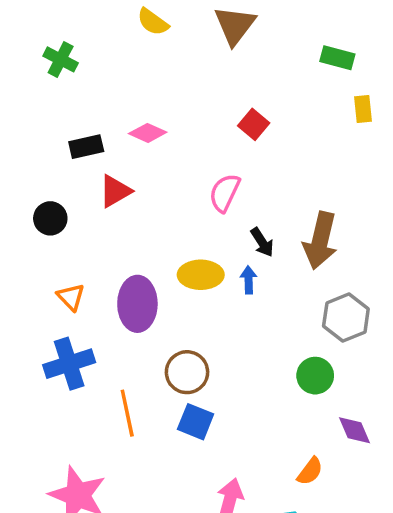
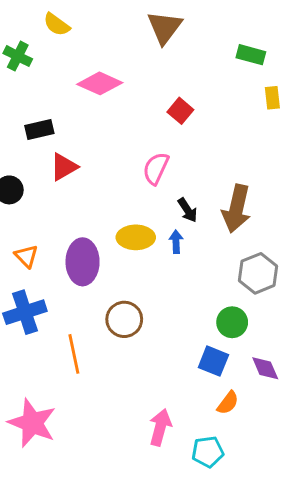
yellow semicircle: (153, 22) -> (57, 24), moved
pink diamond: (148, 133) -> (100, 83), moved, size x1.4
blue square: (196, 422) -> (213, 361), moved

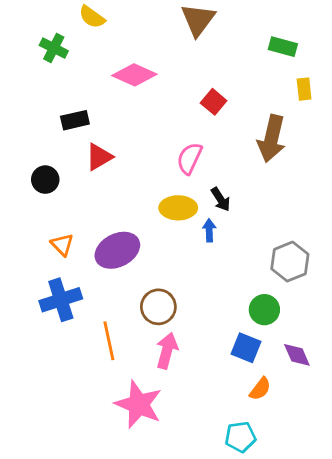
brown arrow: (236, 209) -> (272, 139), moved
yellow ellipse: (136, 237) -> (178, 208), moved
purple ellipse: (83, 262) -> (117, 250), turned 63
pink star: (32, 423) -> (139, 404), moved
pink arrow: (160, 427) -> (167, 351), moved

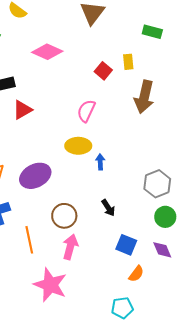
yellow rectangle: (304, 89) -> (128, 62), moved
black arrow: (221, 199) -> (108, 208), moved
green circle: (264, 310) -> (165, 217), moved

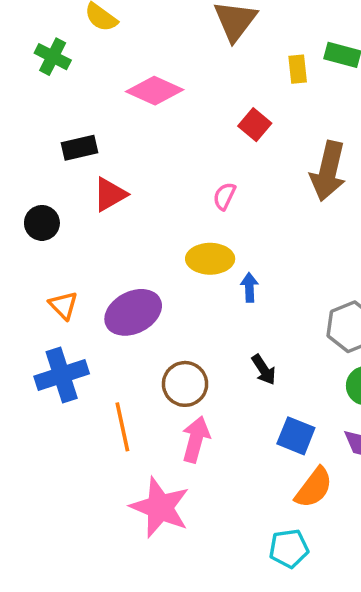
yellow rectangle: (128, 62) -> (298, 69), moved
pink semicircle: (86, 111) -> (224, 196), size x0.7
orange semicircle: (136, 274) -> (314, 488), size x1.4

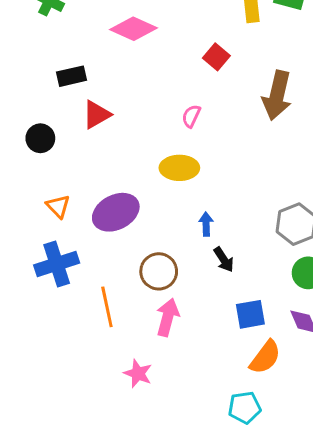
blue arrow: (249, 287) -> (206, 224), moved
blue square: (296, 436) -> (250, 314), turned -32
pink star: (160, 507) -> (138, 373), size x0.6

